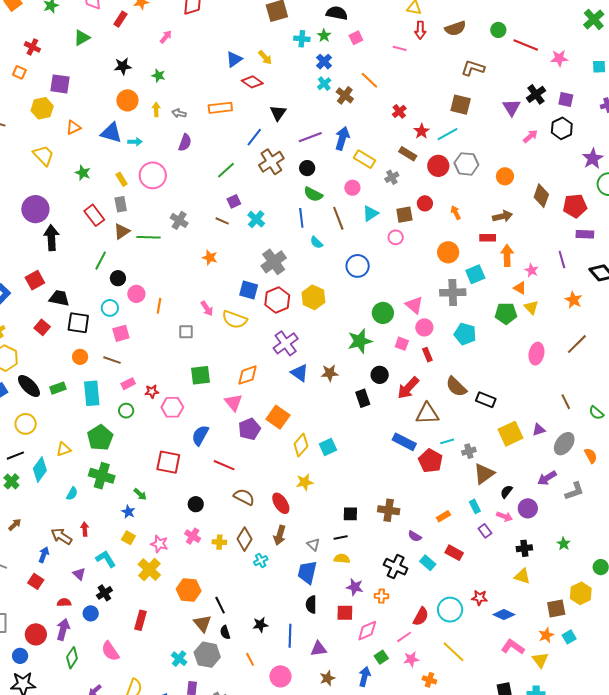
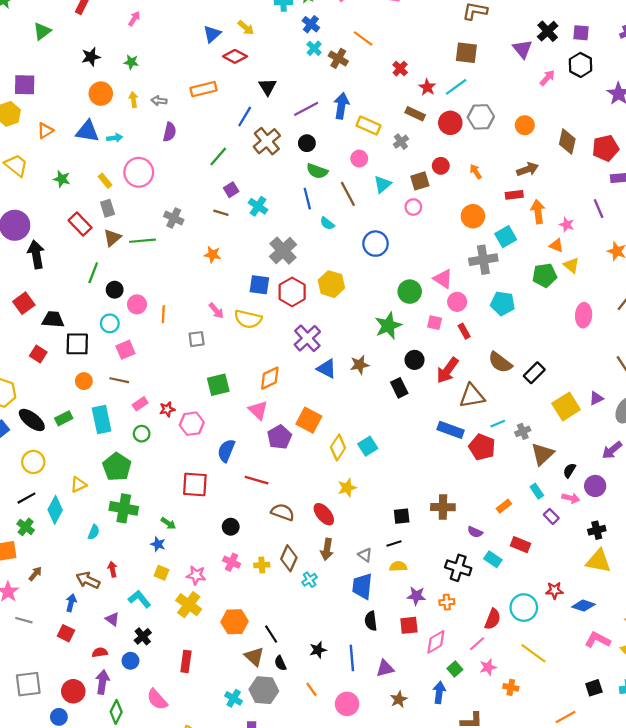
black rectangle: (486, 400) -> (534, 373), turned -60
yellow triangle: (522, 576) -> (598, 561), size x1.4

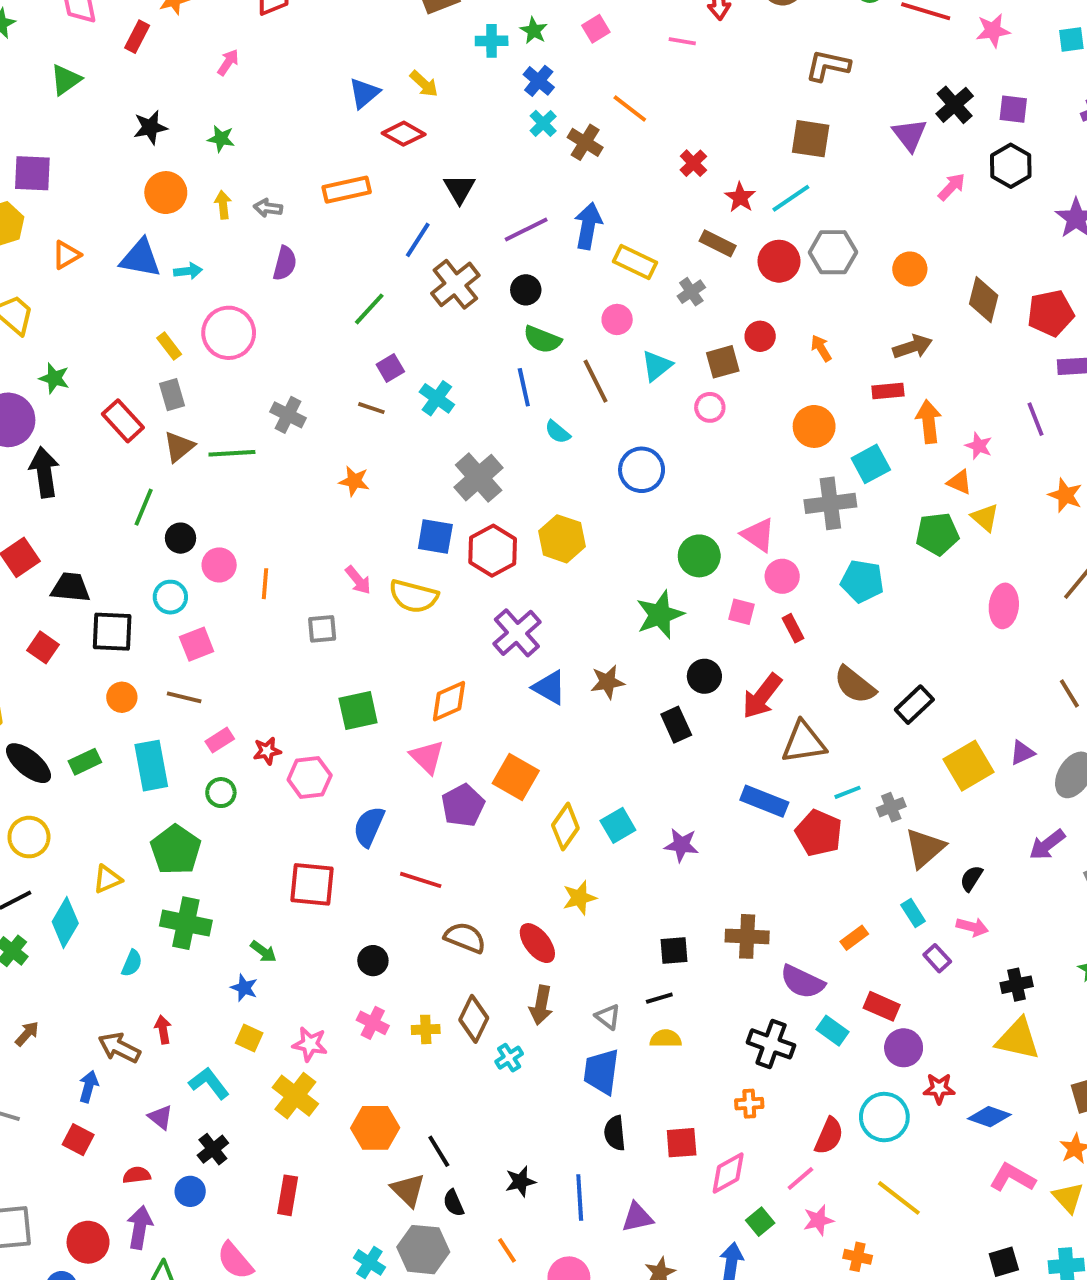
green star: (62, 179) -> (54, 378), moved
purple circle: (595, 486) -> (904, 1048), moved
purple semicircle: (475, 532) -> (802, 982), size x1.6
purple star: (416, 596) -> (681, 845), moved

